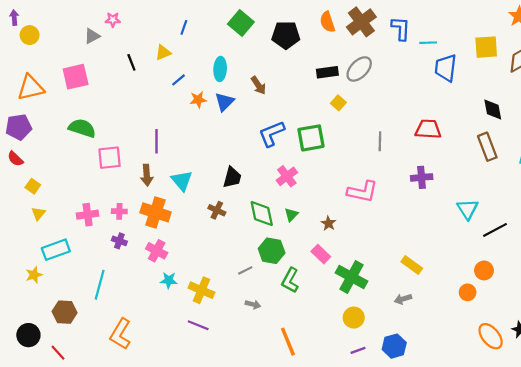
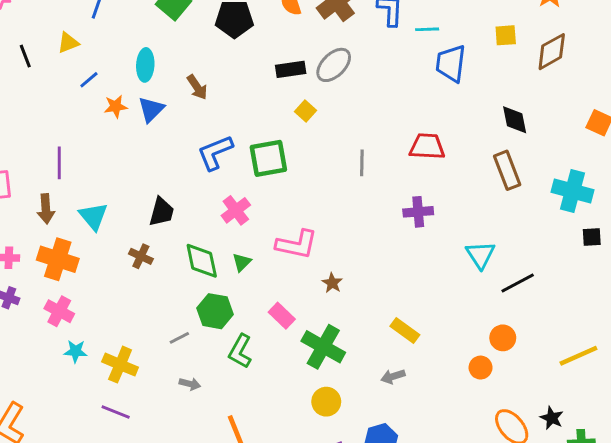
yellow square: (486, 47) -> (506, 35), size x0.7
pink L-shape: (362, 192) -> (297, 244), moved
brown star: (328, 223) -> (332, 283), moved

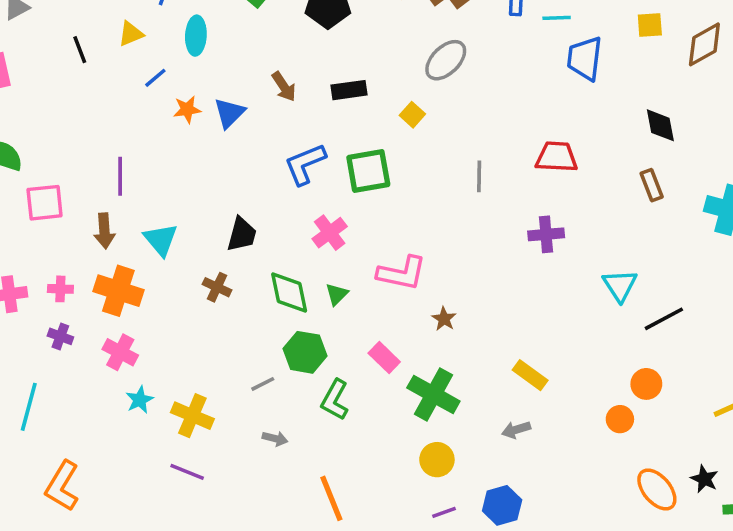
cyan ellipse: (145, 65) -> (196, 36), moved
black rectangle: (291, 69) -> (349, 90), moved
brown rectangle: (507, 170) -> (652, 185), size x0.7
cyan star: (76, 351) -> (140, 400), turned -30

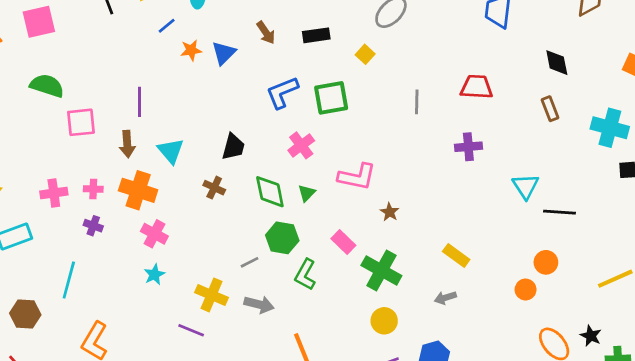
black line: (664, 319) -> (560, 212), turned 32
pink cross: (120, 352) -> (154, 234), moved
yellow cross: (192, 416) -> (212, 295), moved
gray arrow: (275, 438) -> (259, 304), size x1.5

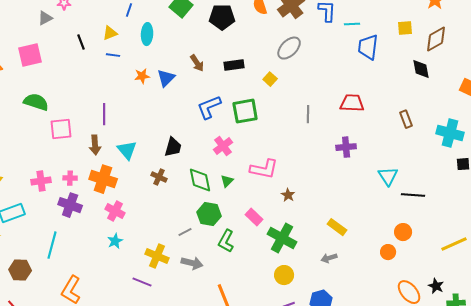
blue line: (167, 26) -> (113, 55), moved, turned 48
black diamond: (557, 63) -> (421, 69), moved
purple cross: (93, 226) -> (70, 205), size x1.6

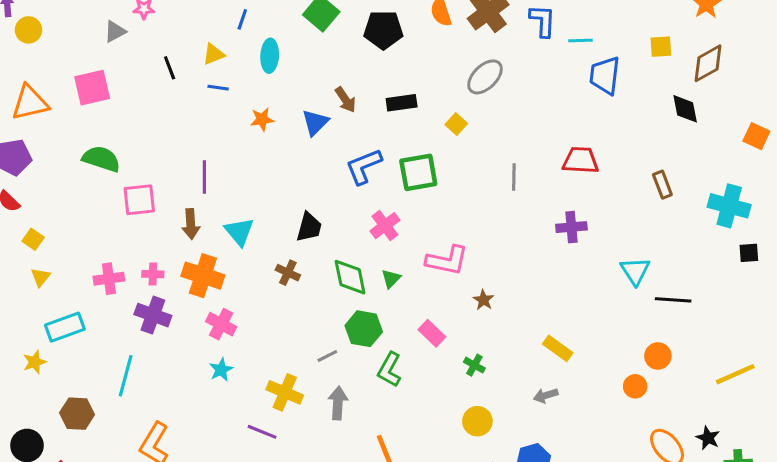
blue triangle: (166, 78) -> (315, 122), moved
green cross: (282, 238) -> (474, 365), size x0.5
gray arrow: (192, 263) -> (338, 403), turned -100

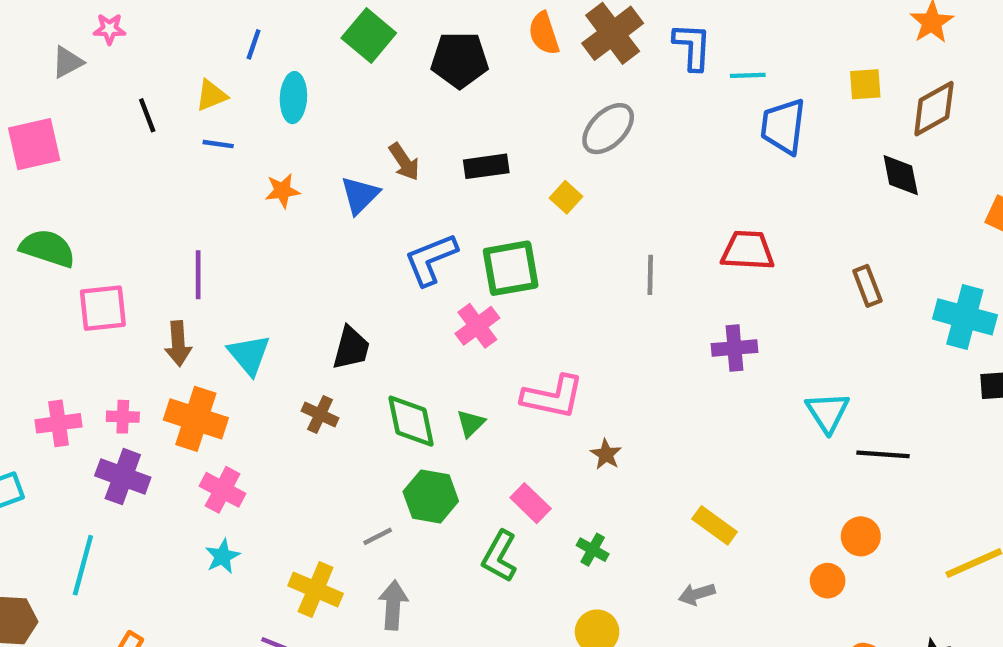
pink cross: (385, 226) -> (477, 326), moved
green L-shape: (389, 370) -> (500, 556), moved

